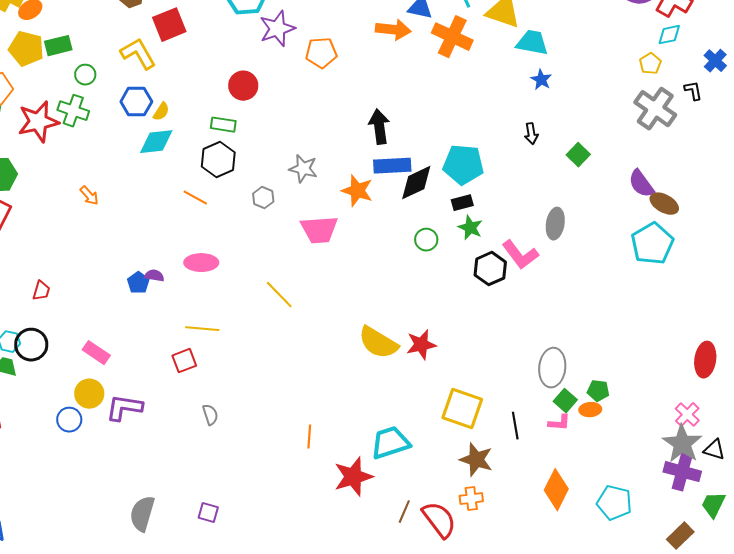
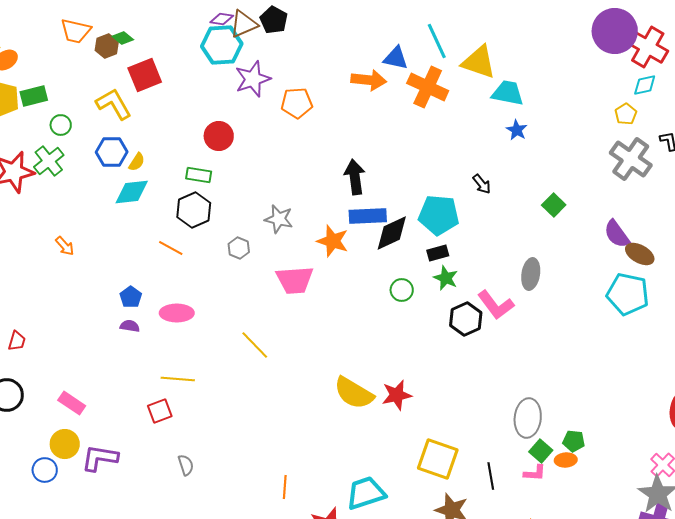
green cross: (73, 111) -> (49, 161), turned 32
black arrow: (531, 134) -> (482, 184), moved, turned -30
cyan pentagon: (652, 244) -> (628, 294), turned -30
blue pentagon: (138, 283) -> (131, 297), moved

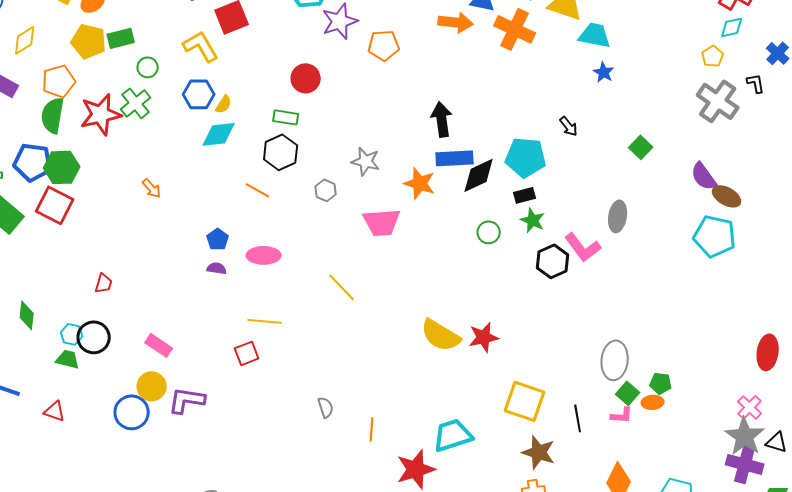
gray semicircle: (186, 465) -> (326, 407), moved
blue circle: (45, 470) -> (132, 412), size x1.4

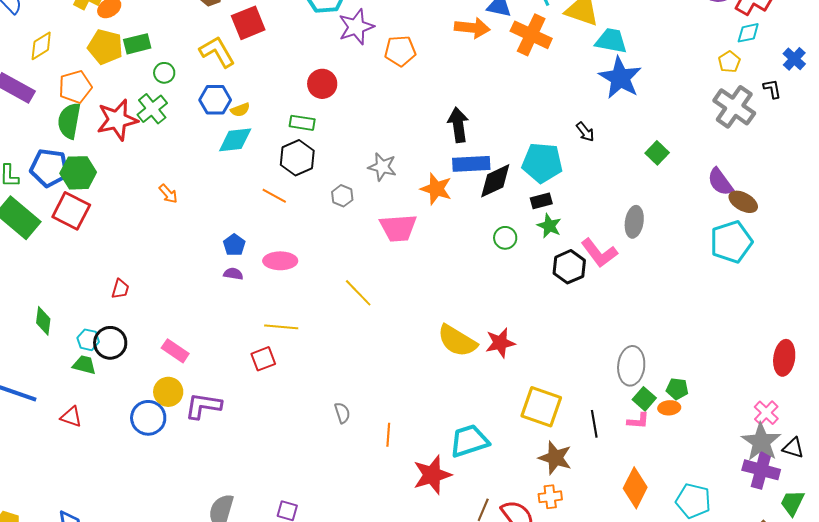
blue star: (604, 72) -> (620, 78), size x2.0
yellow semicircle: (224, 104) -> (240, 110), turned 36
cyan pentagon: (715, 236) -> (731, 242), turned -30

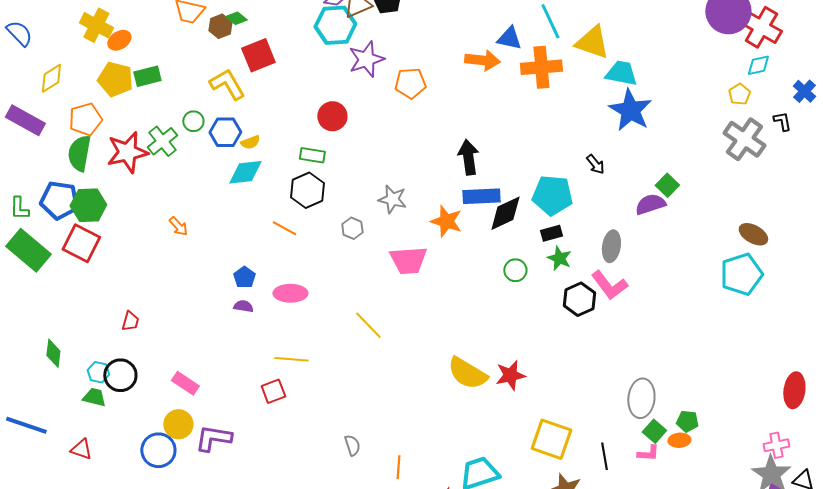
orange cross: (531, 35) -> (541, 67), turned -30
green circle: (164, 73) -> (193, 121), moved
purple semicircle: (720, 182) -> (650, 204), moved, turned 108
gray ellipse: (634, 222) -> (611, 246), moved
pink cross: (766, 413) -> (776, 445), turned 35

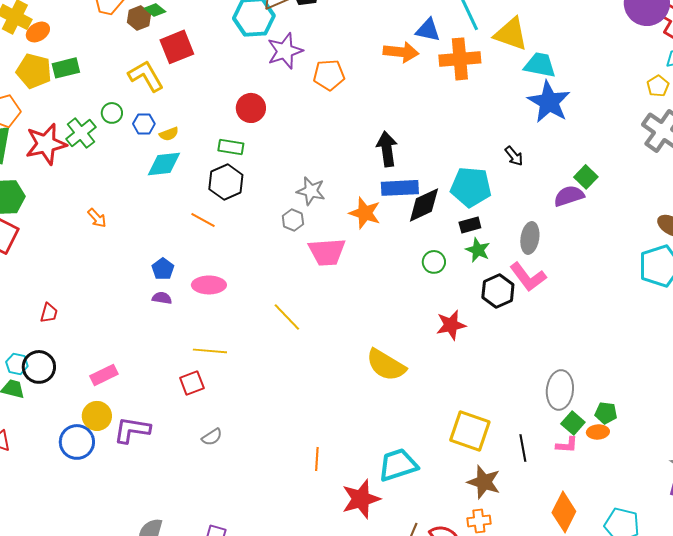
blue hexagon: (225, 132) -> (144, 124), size x0.7
gray hexagon: (352, 228) -> (293, 220), moved
red star: (510, 375) -> (451, 325), moved
pink rectangle: (185, 383) -> (104, 375), turned -60
gray semicircle: (352, 445) -> (212, 437), moved, turned 75

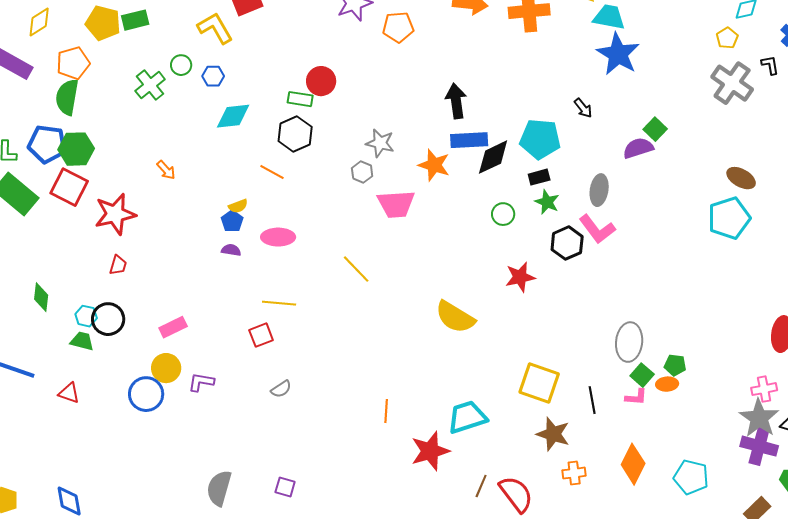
red circle: (251, 108) -> (321, 81), moved
yellow semicircle: (169, 134) -> (238, 206), moved
red star: (46, 144) -> (115, 214), moved
purple L-shape: (132, 430) -> (201, 382), size x0.7
orange cross: (479, 521) -> (574, 473), moved

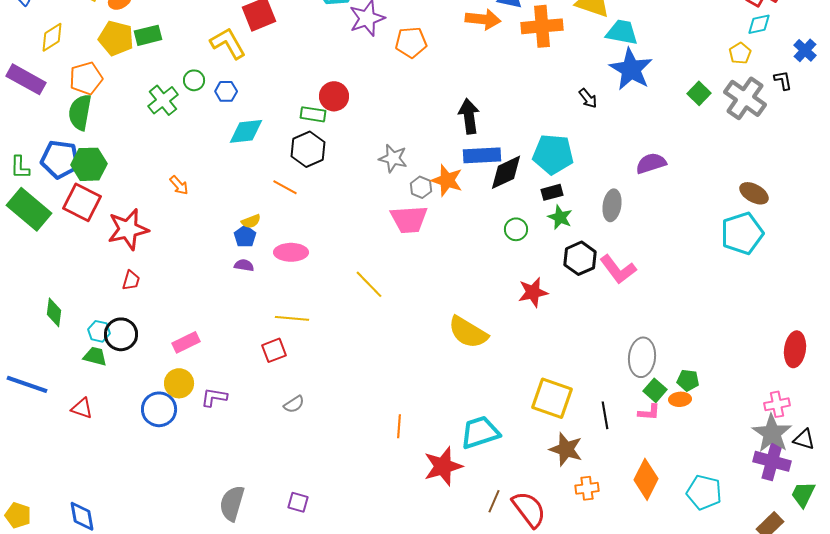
black arrow: (583, 108) -> (588, 98), moved
green square: (655, 129) -> (699, 93), moved
gray hexagon: (362, 172) -> (421, 187), moved
pink L-shape: (597, 229) -> (618, 269), moved

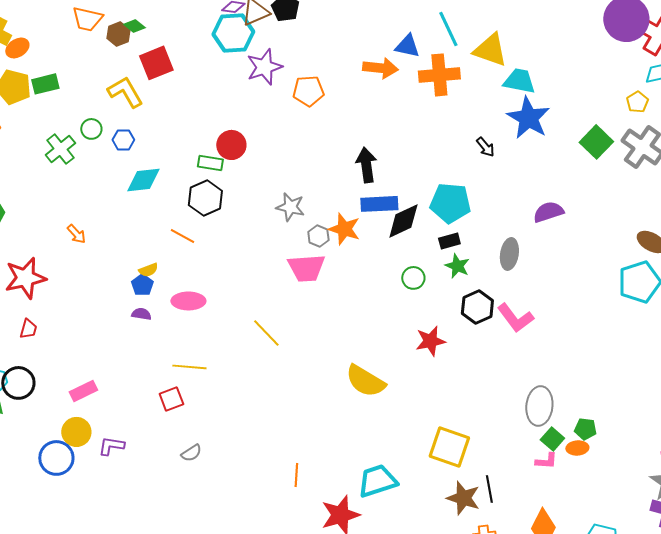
green square: (699, 93) -> (596, 142), size x1.4
black line: (605, 415) -> (489, 489), moved

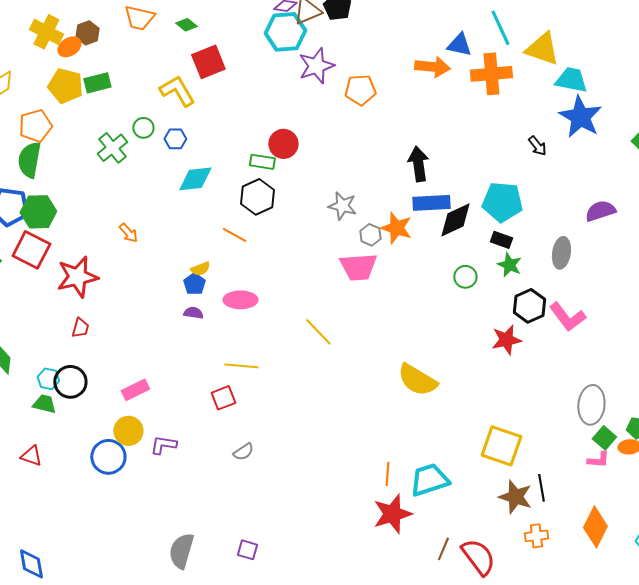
brown hexagon: (118, 34) -> (87, 33), moved
black rectangle: (449, 241) -> (501, 240), turned 35
red star: (430, 341) -> (506, 340), moved
orange line: (296, 475) -> (387, 474), moved

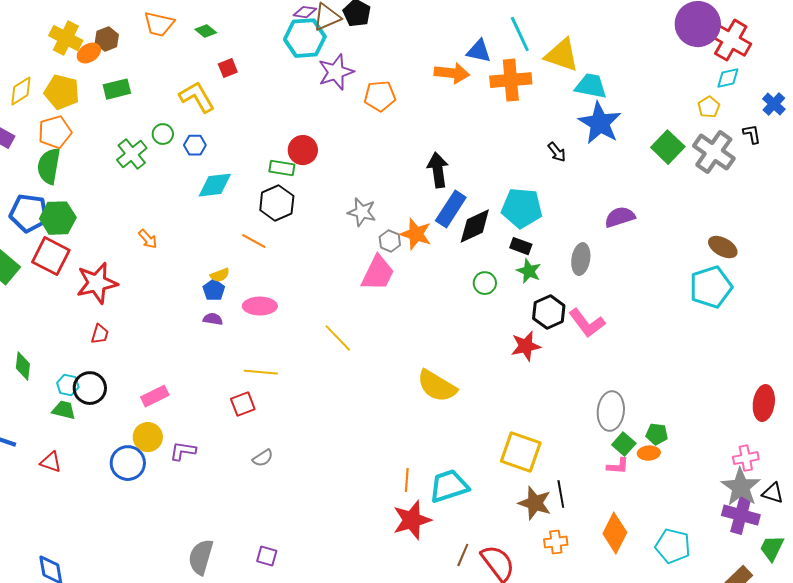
red square: (208, 62) -> (228, 68), size x0.6
yellow pentagon: (65, 86) -> (62, 92), moved
blue rectangle: (431, 203) -> (451, 209), turned -54
pink trapezoid: (358, 267) -> (378, 273), turned -60

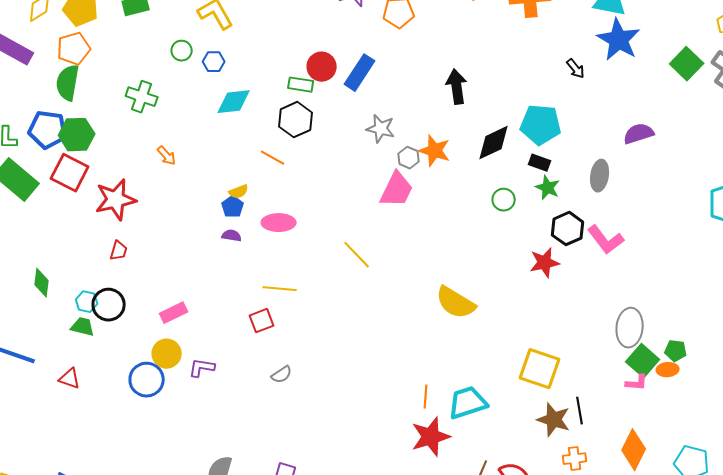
green cross: (132, 154) -> (142, 97), moved, turned -32
blue rectangle: (451, 209) -> (360, 73), moved
green square: (624, 444) -> (643, 361), size x1.4

